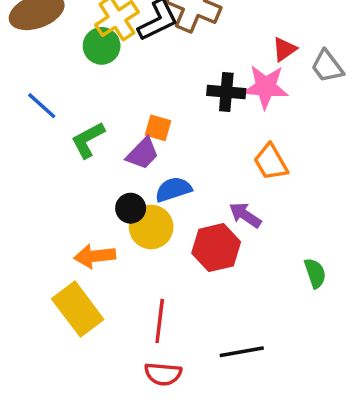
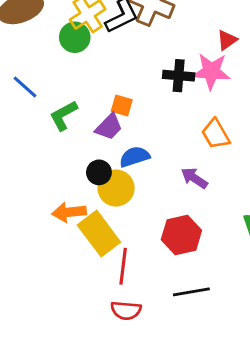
red hexagon: (216, 248) -> (181, 235), moved
yellow rectangle: (78, 309) -> (99, 234), moved

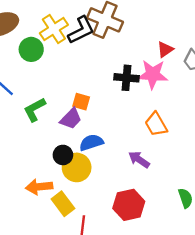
green circle: (75, 37) -> (31, 49), moved
yellow rectangle: (99, 234) -> (63, 204), size x0.7

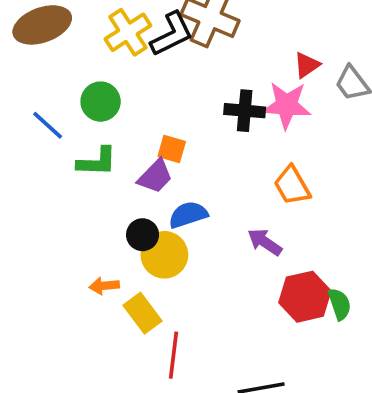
green circle: (31, 49) -> (101, 102), moved
green L-shape: (35, 110) -> (97, 162), turned -150
orange arrow: (39, 187) -> (104, 286), size x0.7
red hexagon: (129, 205) -> (305, 297), moved

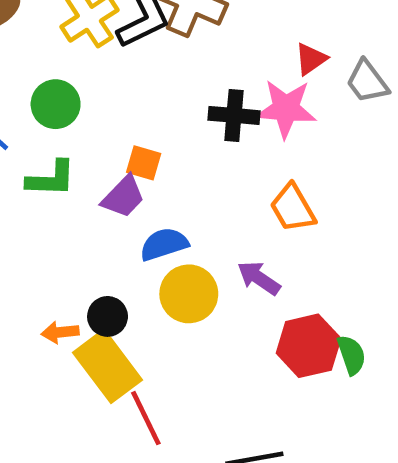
black circle: (143, 235) -> (108, 316), moved
yellow circle: (164, 255) -> (189, 294), moved
yellow rectangle: (143, 313) -> (108, 366), size x1.4
red line: (174, 355) -> (146, 418), turned -33

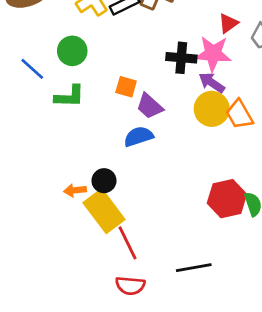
purple trapezoid: (123, 197) -> (150, 106), moved, turned 88
orange trapezoid: (293, 208) -> (239, 114), moved
purple arrow: (259, 278) -> (212, 83), moved
yellow circle: (189, 294) -> (212, 109), moved

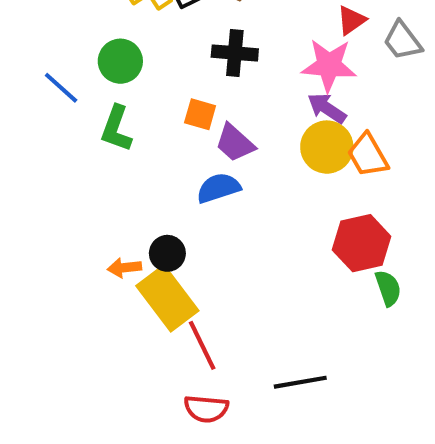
black cross: (181, 58) -> (235, 53), moved
green L-shape: (69, 96) -> (116, 129), turned 108
red hexagon: (227, 199) -> (362, 243), moved

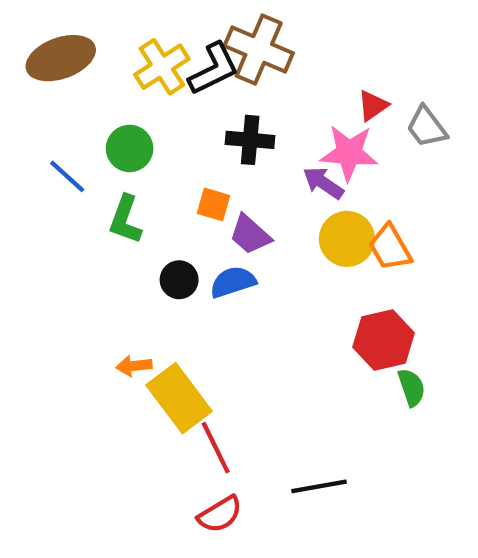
purple arrow: (327, 108) -> (323, 183), moved
black circle: (167, 253) -> (179, 280), moved
red semicircle: (206, 409) -> (220, 514), turned -36

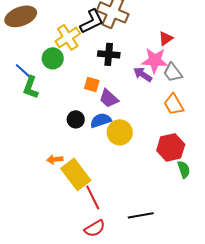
yellow cross: (162, 67) -> (68, 37), moved
gray trapezoid: (427, 127) -> (173, 72), moved
green L-shape: (125, 219) -> (31, 87), moved
yellow circle: (347, 239) -> (120, 132), moved

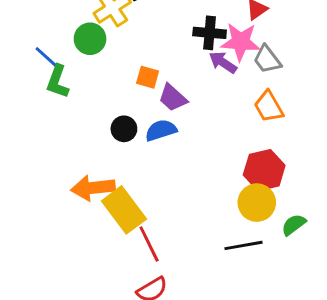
black cross: (109, 54) -> (210, 33), moved
yellow circle: (120, 132) -> (257, 203), moved
orange arrow: (55, 159) -> (93, 188), size x1.8
green semicircle: (184, 169) -> (294, 225), moved, turned -108
black line: (141, 215) -> (244, 245), moved

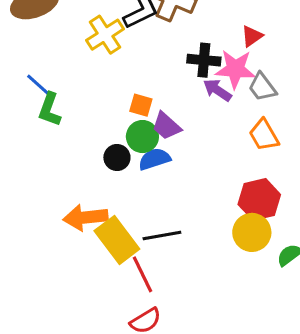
green circle: (90, 39) -> (142, 137), moved
black line: (244, 245) -> (162, 235), moved

